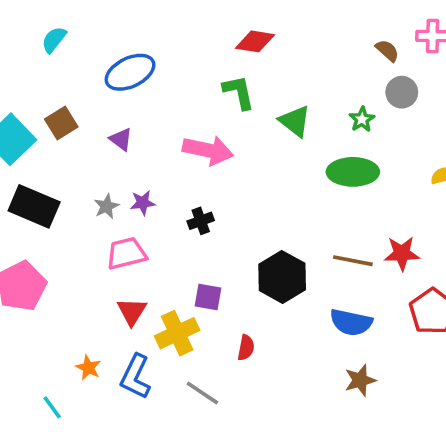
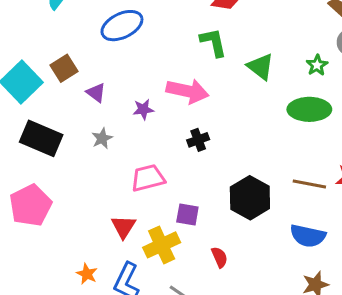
purple triangle: (121, 139) -> (96, 93), moved
purple star: (143, 203) -> (143, 109), moved
black cross: (201, 221) -> (198, 140), moved
pink trapezoid: (126, 253) -> (148, 178), moved
red semicircle: (246, 348) -> (219, 257), turned -35

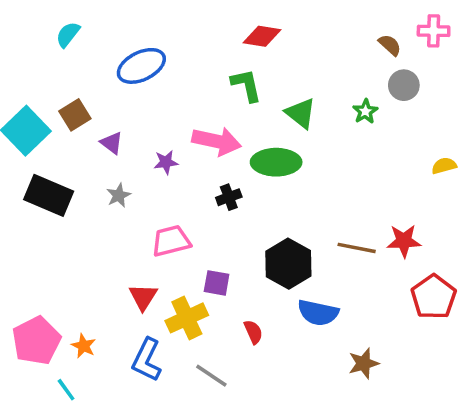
green ellipse: (309, 109) -> (276, 162), moved
pink pentagon: (31, 205) -> (36, 341), moved
blue semicircle: (308, 236) -> (318, 313), moved
orange star: (87, 274) -> (84, 346), moved

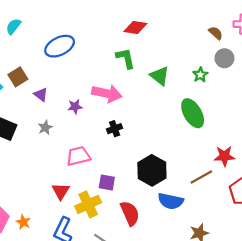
green ellipse: (276, 162) -> (193, 113), moved, turned 60
brown line: (357, 248) -> (201, 177), moved, turned -40
red semicircle: (253, 332) -> (130, 213), size x1.6

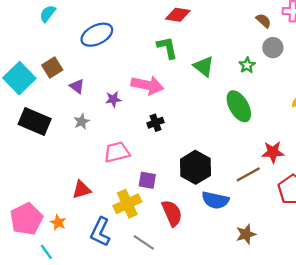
red triangle: (61, 191) -> (82, 190), moved, turned 42

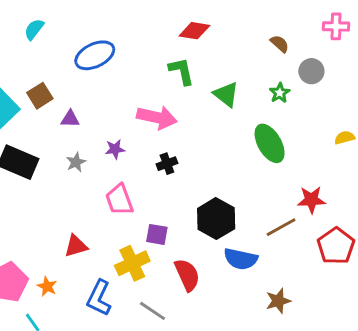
brown semicircle: (263, 21) -> (280, 44), moved
purple triangle: (77, 86) -> (70, 119), turned -35
purple star: (113, 99) -> (115, 149), moved
pink trapezoid: (117, 152) -> (119, 200), turned -96

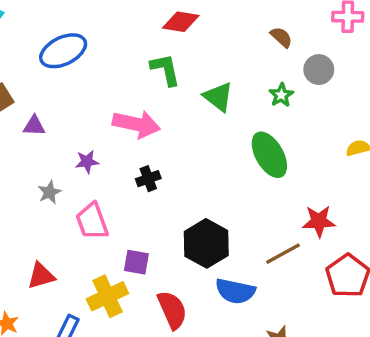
gray star: (76, 162) -> (49, 192), moved

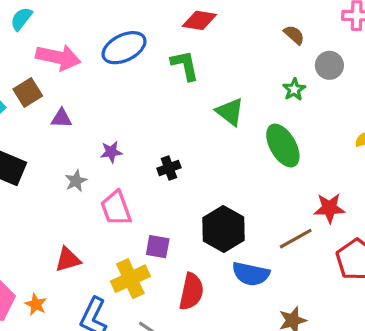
blue ellipse: (63, 51) -> (124, 48), moved
green triangle: (218, 97) -> (230, 112), moved
pink arrow: (136, 124) -> (58, 57), moved
red semicircle: (172, 310) -> (191, 292), turned 36

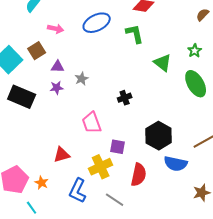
brown semicircle: (294, 35) -> (203, 15), turned -88
pink arrow: (58, 57) -> (56, 29), size x0.6
green star: (294, 89) -> (195, 51), moved
purple star: (111, 152) -> (57, 88), moved
gray star: (76, 181) -> (82, 79), moved

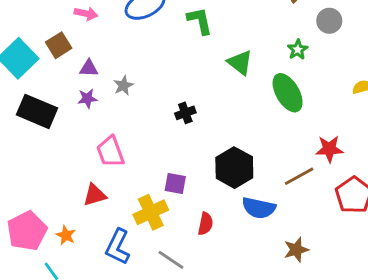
green star: (195, 51) -> (298, 50), moved
pink trapezoid: (92, 123) -> (110, 152), moved
red semicircle: (139, 175) -> (205, 224), size x0.7

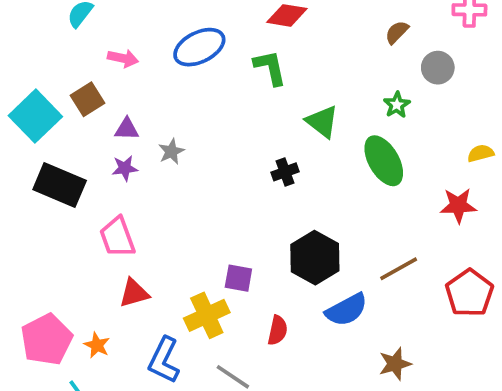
black cross: (185, 113) -> (285, 172), moved
red star: (329, 149) -> (458, 205), moved
pink trapezoid: (110, 152) -> (117, 237), moved
blue semicircle: (259, 208) -> (346, 310), turned -40

